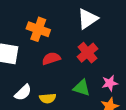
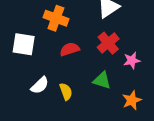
pink star: (110, 83) -> (132, 60), moved
yellow semicircle: (48, 98) -> (66, 92), turned -105

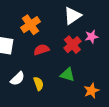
orange cross: (56, 18) -> (30, 25), turned 36
pink star: (132, 60) -> (91, 37), moved

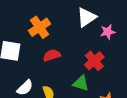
pink star: (91, 37) -> (108, 32), moved
red cross: (72, 45) -> (94, 61), moved

